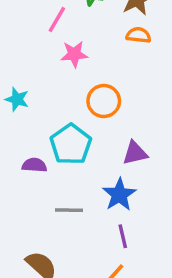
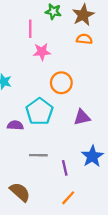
pink line: (57, 20) -> (30, 29), turned -30
blue star: (119, 195) -> (92, 156), moved
purple line: (123, 236) -> (65, 168), moved

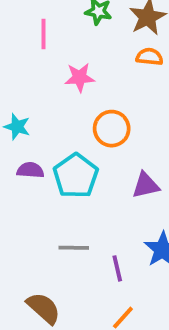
pink line: (30, 29) -> (44, 34), moved
purple semicircle: (15, 125) -> (30, 170), moved

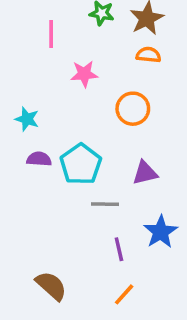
orange circle: (112, 129) -> (133, 109), moved
gray line: (74, 248) -> (105, 204), moved

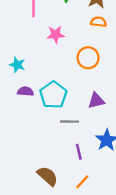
brown semicircle: (51, 286) -> (47, 176), moved

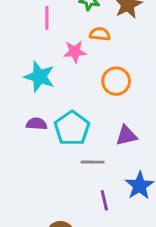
orange semicircle: (99, 22) -> (100, 34), moved
cyan star: (17, 65) -> (40, 77), moved, size x1.5

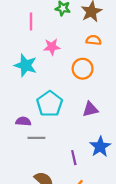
orange semicircle: (100, 34) -> (94, 40), moved
purple semicircle: (37, 124) -> (23, 121), moved
gray line: (93, 162) -> (36, 138), moved

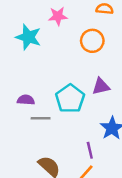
cyan pentagon: (50, 104) -> (70, 99), moved
purple line: (74, 158) -> (90, 150), moved

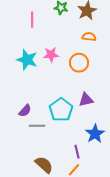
pink star: (58, 16) -> (51, 55), moved
purple semicircle: (26, 100) -> (25, 111), turned 128

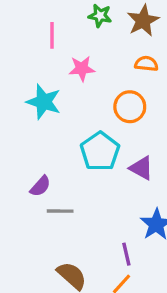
pink star: (51, 55) -> (82, 69), moved
purple triangle: (86, 100) -> (141, 168), turned 42
cyan pentagon: (61, 110) -> (100, 151), moved

